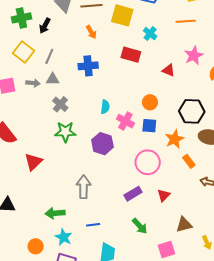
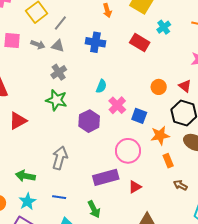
red triangle: (169, 70) -> (185, 86), moved
orange circle: (150, 102) -> (159, 87), moved
purple rectangle: (133, 194) -> (106, 177), size x1.4
green arrow: (140, 226) -> (94, 209), moved

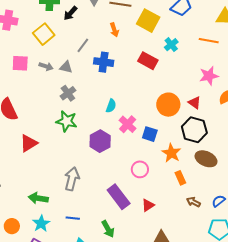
gray line: (60, 23) -> (83, 45), moved
orange circle: (159, 87) -> (168, 105), size x1.5
orange star: (160, 135) -> (171, 153), turned -30
pink circle: (128, 151) -> (140, 169), size x0.7
purple rectangle: (106, 177) -> (119, 197), turned 70

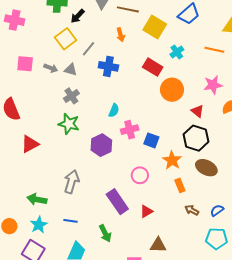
yellow square: (44, 34) -> (66, 39), moved
orange circle: (168, 105) -> (172, 90), moved
pink cross: (128, 124) -> (130, 130), turned 30

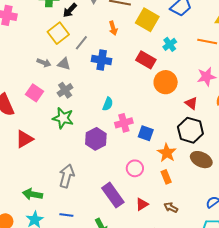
pink square: (25, 64) -> (35, 93), moved, turned 30
orange rectangle: (180, 185) -> (166, 177), moved
brown arrow: (192, 210) -> (171, 208), moved

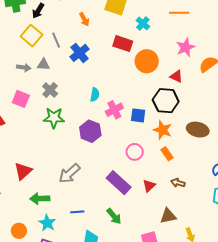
gray line: (81, 43) -> (56, 40), turned -49
blue cross: (102, 60) -> (80, 53), turned -36
black hexagon: (190, 130) -> (166, 101), moved
red triangle: (24, 139) -> (23, 171), moved
gray arrow: (67, 176) -> (69, 173), turned -135

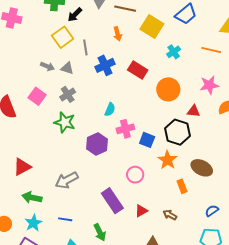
red rectangle: (123, 44) -> (138, 70), moved
red triangle: (176, 76) -> (194, 111), turned -32
orange rectangle: (167, 154) -> (182, 186), moved

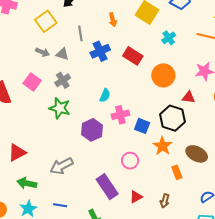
yellow square: (63, 37) -> (46, 21), moved
brown arrow: (170, 215) -> (165, 201), turned -104

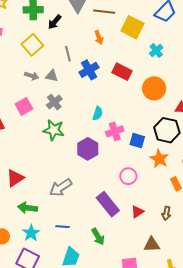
pink square: (32, 82) -> (24, 106), turned 30

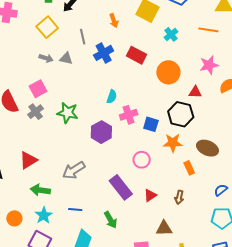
gray cross: (54, 102) -> (36, 112), moved
orange star: (159, 159) -> (173, 143), turned -30

